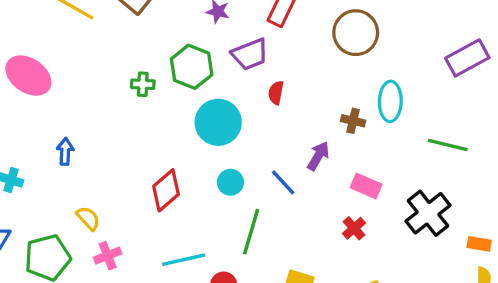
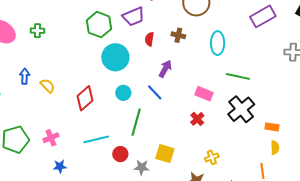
green cross: (143, 84) -> (37, 31), moved
brown cross: (353, 121) -> (178, 35), moved
green line: (448, 145) -> (238, 76), moved
purple arrow: (318, 156) -> (165, 69), moved
yellow semicircle: (88, 218) -> (48, 86), moved

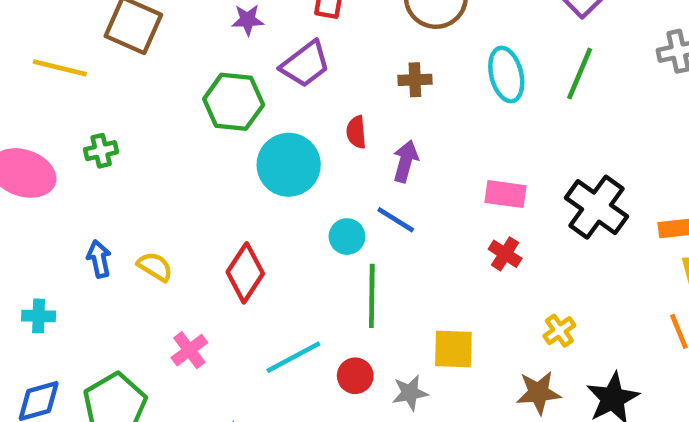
red semicircle: (149, 39) -> (356, 132), moved
green line: (238, 76) -> (580, 73), moved, turned -65
cyan circle: (123, 93) -> (347, 237), moved
pink cross: (51, 138) -> (189, 350), moved

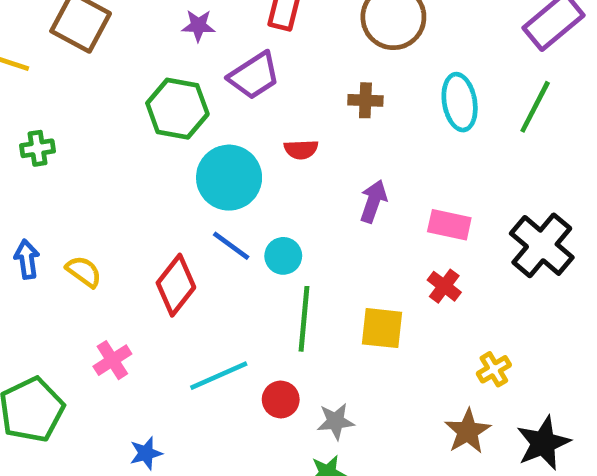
red semicircle: (356, 132) -> (301, 149), turned -92
purple arrow: (405, 161) -> (373, 201), moved
blue line: (396, 220) -> (231, 246), moved
yellow square: (453, 349) -> (382, 328), moved
brown star: (539, 393) -> (468, 431), turned -30

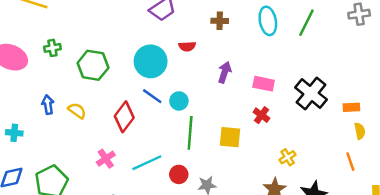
green hexagon: (177, 109) -> (93, 65), moved
pink cross: (112, 360) -> (106, 159), moved

